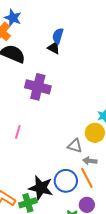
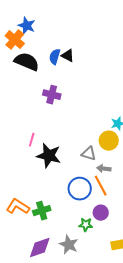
blue semicircle: (58, 36) -> (55, 57), moved
purple cross: (38, 87) -> (52, 95), size x0.7
black star: (41, 188) -> (49, 156), moved

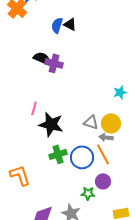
black semicircle: (27, 62) -> (42, 58), moved, size x0.7
yellow circle: (109, 141) -> (111, 123), moved
orange L-shape: (18, 207) -> (20, 175), turned 40
green cross: (42, 211) -> (58, 154), moved

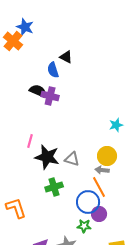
blue semicircle: (57, 25) -> (53, 70), moved, turned -35
gray triangle: (91, 122) -> (72, 159), moved
blue circle: (82, 157) -> (88, 202), moved

